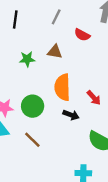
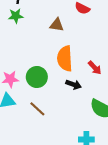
green star: (27, 59) -> (16, 16), moved

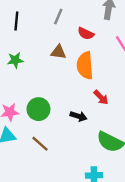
green star: (16, 16) -> (15, 60), moved
orange semicircle: (65, 59) -> (85, 66), moved

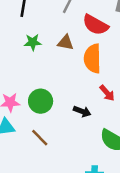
red semicircle: (86, 33) -> (95, 25), size x1.5
green star: (15, 60) -> (33, 42), moved

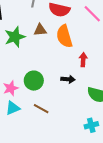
green star: (33, 42) -> (15, 37), size x1.5
red arrow: (107, 93) -> (83, 60), turned -120

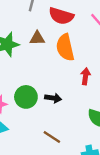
black arrow: (68, 79) -> (53, 98), moved
brown line: (41, 109) -> (52, 137), moved

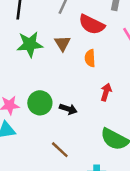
brown triangle: (37, 38) -> (62, 43), turned 49
orange semicircle: (65, 47) -> (90, 58), size x0.6

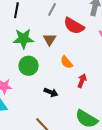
orange semicircle: (90, 58) -> (66, 62), moved, turned -40
green circle: (40, 103) -> (28, 66), moved

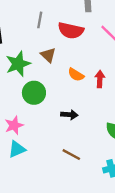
red arrow: (82, 81) -> (100, 79), moved

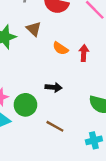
green circle: (34, 93) -> (25, 105), moved

